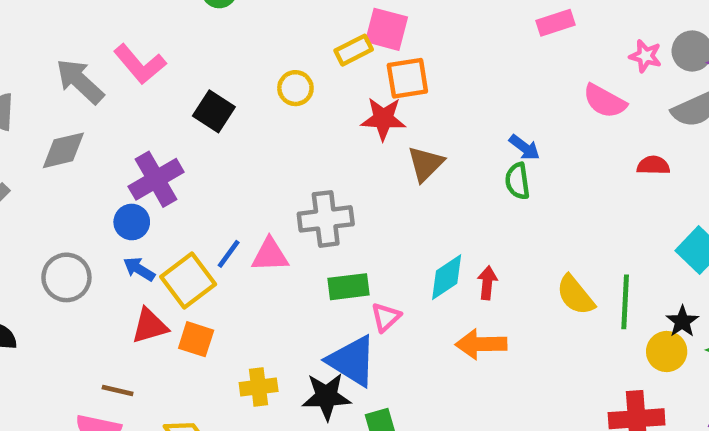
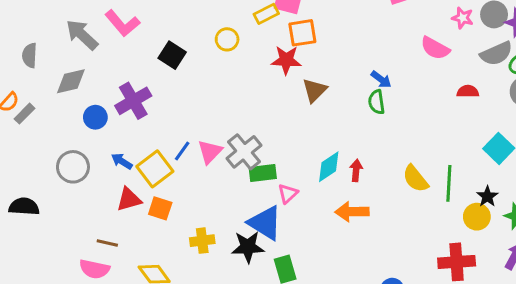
gray cross: (326, 219) -> (244, 152), moved, turned -32
blue circle: (132, 222) -> (95, 117), moved
pink triangle: (270, 255) -> (210, 152), turned -44

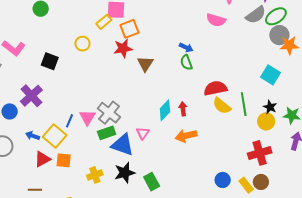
red semicircle: (468, 91) -> (215, 88), moved, size x1.6
green rectangle: (263, 173) -> (107, 133), moved
blue triangle: (265, 223) -> (123, 145), moved

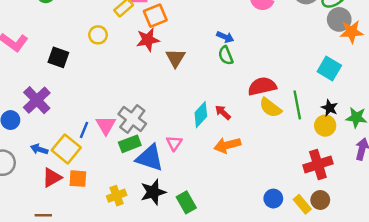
red arrow: (183, 109) -> (223, 112), turned -40

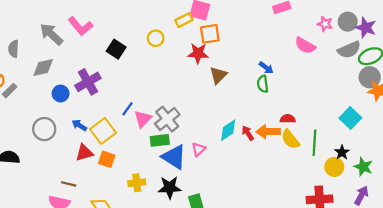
red semicircle: (262, 86) -> (288, 119), size x0.6
blue line: (84, 130) -> (127, 109), moved
orange arrow: (227, 145) -> (268, 132), moved

